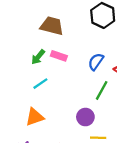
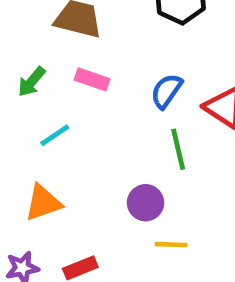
green arrow: (38, 57) -> (31, 82), moved
green line: (102, 90) -> (178, 149), turned -42

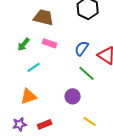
green line: (178, 149) -> (87, 73), turned -36
yellow line: (171, 245) -> (90, 121), moved, turned 32

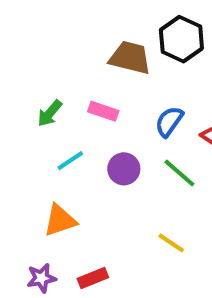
brown trapezoid: (44, 17) -> (130, 58), moved
purple circle: (73, 96) -> (124, 169), moved
yellow line: (90, 121) -> (171, 243), moved

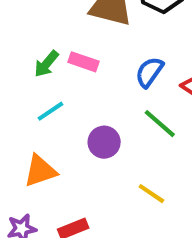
green arrow: (50, 113) -> (46, 64), moved
purple circle: (124, 169) -> (104, 142), moved

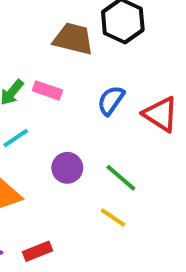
green line: (160, 124) -> (121, 178), moved

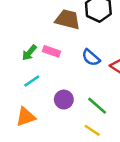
blue semicircle: (111, 100) -> (91, 58), turned -84

